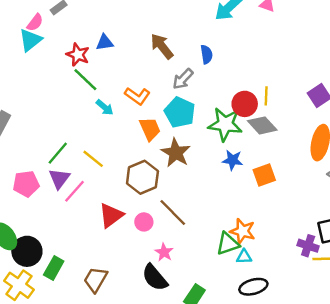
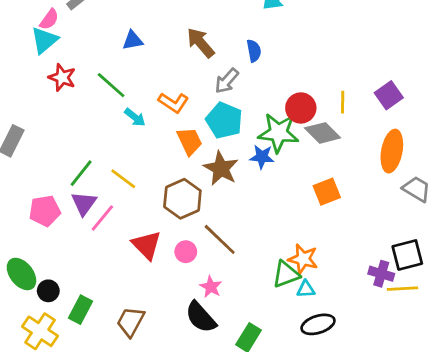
red star: (78, 55) -> (62, 77), moved
yellow line: (266, 96) -> (343, 102), moved
blue star: (233, 160) -> (262, 157), moved
red triangle: (111, 215) -> (147, 245), turned -36
black circle: (27, 251) -> (48, 291), size x0.6

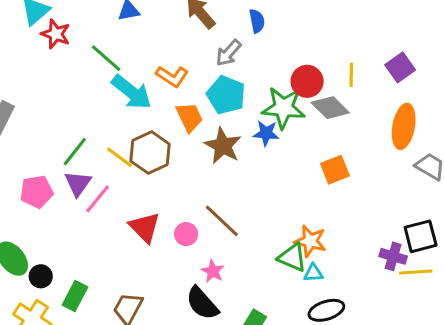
red star: (62, 77) -> (56, 34), moved
cyan arrow: (135, 117) -> (132, 92), size x1.8
brown hexagon: (182, 199) -> (150, 153), moved
green triangle: (286, 274) -> (292, 257), turned 44

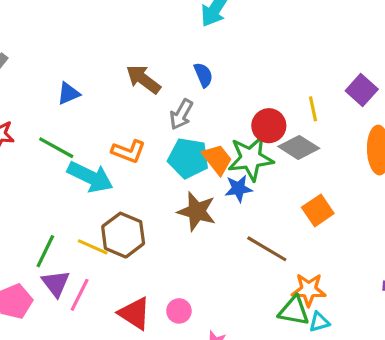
orange trapezoid: (189, 117) -> (217, 159), moved
brown line: (222, 221) -> (267, 249), moved

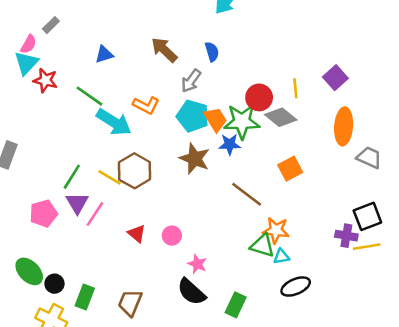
red triangle: (135, 313) -> (137, 234), size x0.7

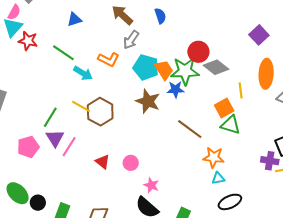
gray arrow: (191, 81) -> (131, 40), moved
yellow line: (295, 88) -> (241, 91), moved
cyan arrow: (114, 122) -> (83, 73), size x0.7
yellow line: (110, 177) -> (81, 106), moved
green triangle: (262, 246) -> (231, 125), moved

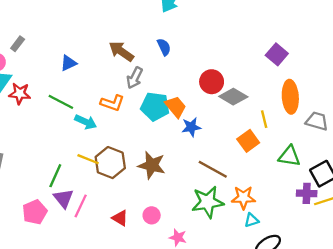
green star: (185, 71) -> (208, 202), moved
brown star: (148, 101) -> (152, 165), moved
green triangle: (231, 125) -> (289, 156), moved

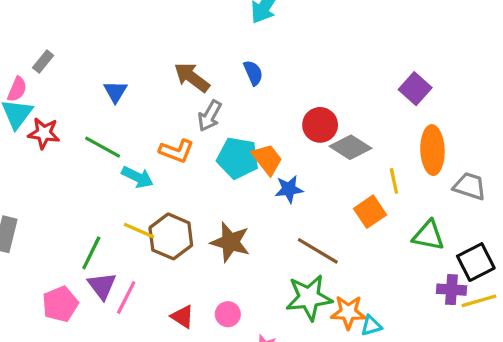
blue triangle: (68, 63) -> (115, 92), turned -36
orange star: (243, 198) -> (348, 312), moved

